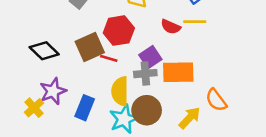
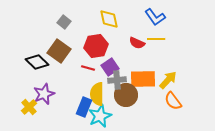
brown square: (90, 47) -> (59, 51), moved, turned -30
purple square: (150, 57) -> (110, 67), moved
blue rectangle: (85, 108) -> (84, 107), moved
brown circle: (147, 110) -> (126, 95), moved
yellow arrow: (190, 118) -> (168, 80), moved

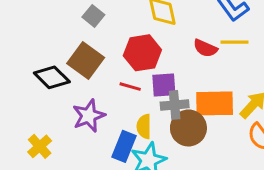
purple square: (110, 67) -> (164, 85), turned 30
purple star: (44, 94) -> (89, 116), moved
yellow semicircle: (97, 94) -> (144, 126), size x0.7

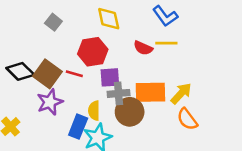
brown square: (86, 60) -> (47, 74), moved
red line: (130, 87) -> (74, 74), moved

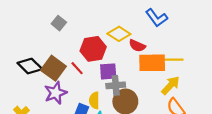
yellow diamond: (109, 19) -> (119, 34), moved, turned -45
yellow line: (166, 43) -> (174, 60), moved
red line: (74, 74) -> (77, 68), turned 32
orange rectangle: (150, 92) -> (152, 63), moved

